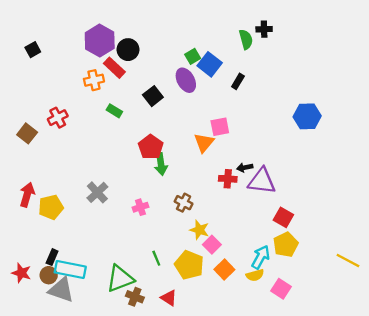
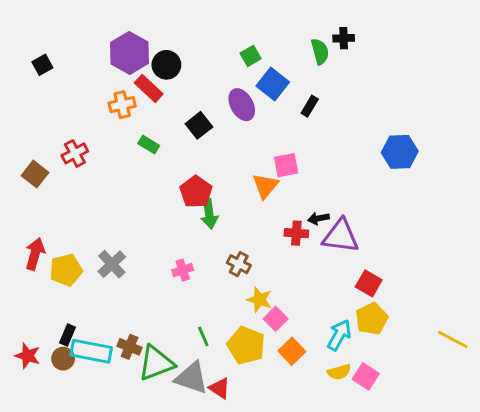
green square: (193, 56) -> (251, 56), moved
gray cross: (97, 192) -> (112, 264), moved
yellow semicircle: (255, 275) -> (339, 372), moved
gray triangle: (61, 290) -> (192, 378), moved
brown cross: (135, 297) -> (130, 347), moved

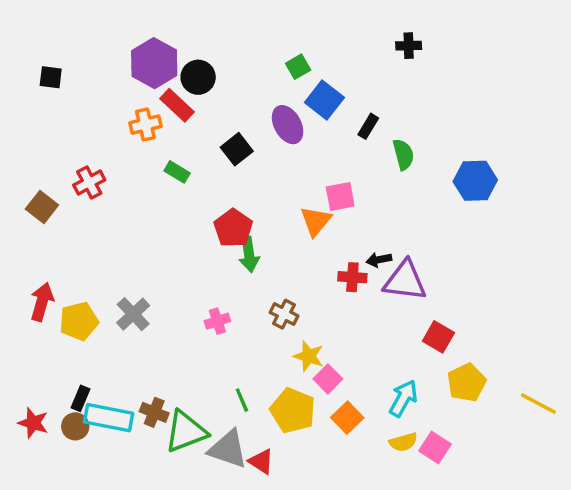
green semicircle: (320, 52) -> (403, 154), moved
black square: (42, 65) -> (51, 77), turned 36
yellow pentagon: (372, 319) -> (467, 383), moved

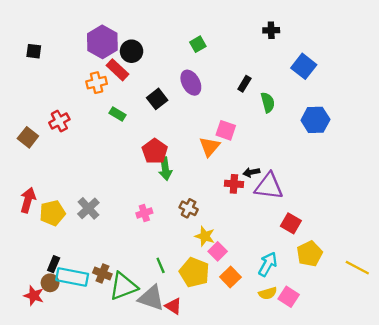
blue square: (324, 100) -> (304, 66), moved
pink square: (340, 197) -> (226, 130), turned 30
red star: (33, 423) -> (34, 296), moved

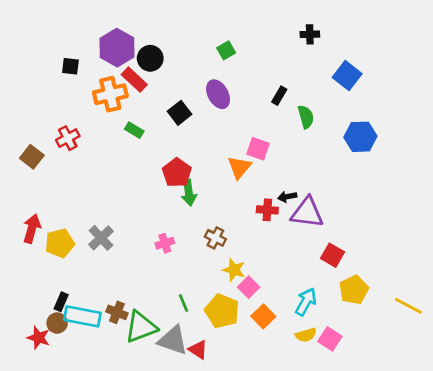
black square: (34, 51) -> (70, 66), moved
orange cross: (97, 83) -> (110, 94), size x1.4

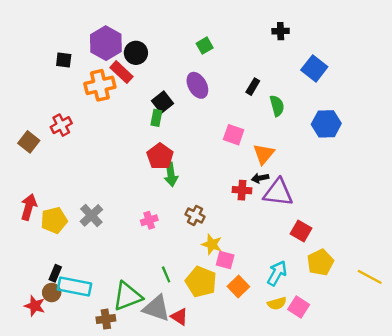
green rectangle: (134, 130) -> (156, 118), moved, turned 70
orange triangle: (239, 167) -> (264, 154), moved
pink square: (249, 287) -> (225, 260), turned -30
brown cross: (117, 312) -> (106, 319), moved, turned -30

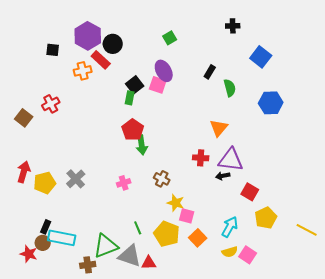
orange cross: (100, 85) -> (83, 71), size x0.7
pink square: (234, 135) -> (158, 85), moved
black arrow: (260, 178) -> (223, 176), moved
red triangle: (179, 317) -> (149, 263), turned -35

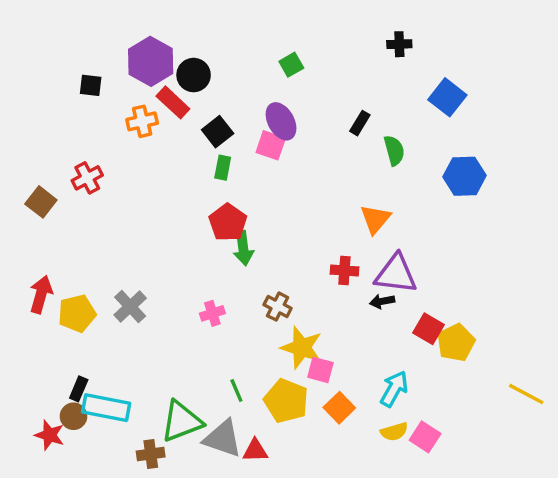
black square: (135, 85) -> (218, 132), moved
yellow star: (176, 203) -> (302, 348), size x1.4
yellow pentagon: (266, 218) -> (456, 343), moved

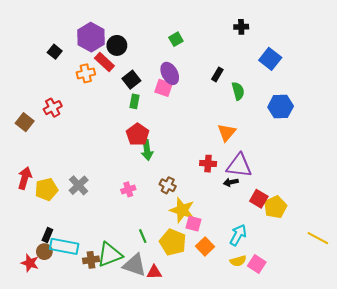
black square: (91, 85) -> (55, 52), turned 32
brown cross: (151, 454) -> (91, 260), moved

